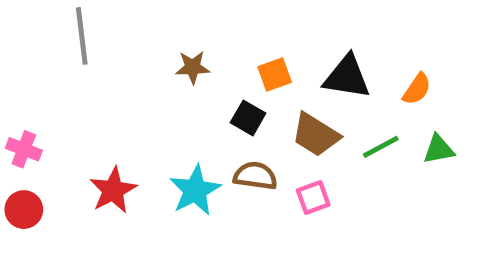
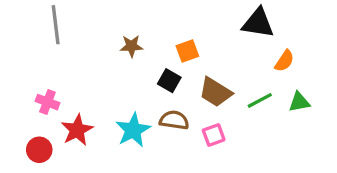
black triangle: (347, 77) -> (258, 23), moved
pink cross: (24, 149) -> (47, 102), moved
red circle: (24, 210) -> (39, 150), moved

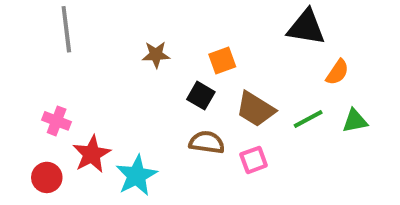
cyan star: (133, 130) -> (137, 176), moved

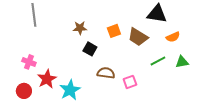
orange semicircle: (337, 72) -> (173, 37), turned 32
black square: (201, 96) -> (90, 49), moved
brown trapezoid: (255, 109) -> (138, 37), moved

